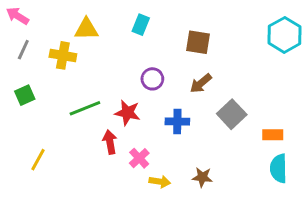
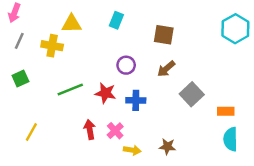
pink arrow: (17, 16) -> (14, 13), turned -102
blue cross: (177, 121) -> (136, 100), moved
red arrow: (110, 142) -> (90, 129), moved

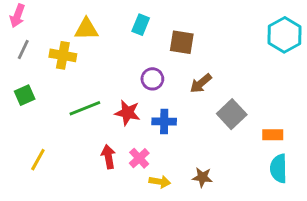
brown square: (164, 35) -> (182, 42), moved

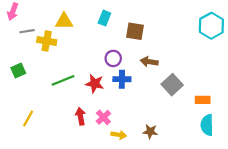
gray line: (23, 50) -> (27, 31), moved, turned 56
brown arrow: (201, 83) -> (149, 62), turned 49
blue cross: (164, 121) -> (122, 79), moved

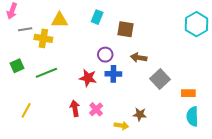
green line: (63, 80) -> (46, 73), moved
brown star: (150, 132) -> (140, 114), moved
yellow arrow: (119, 135) -> (121, 126), moved

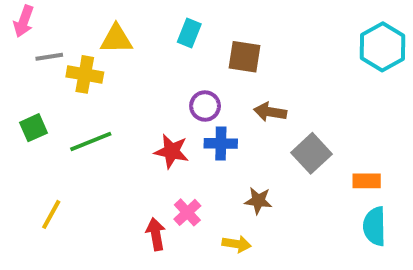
red arrow: (75, 108) -> (156, 234), moved
brown star: (140, 114) -> (258, 201), moved

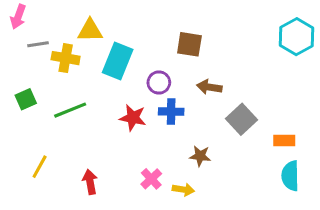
cyan rectangle: (189, 33) -> (118, 61), moved, size x1.6
pink cross: (187, 212) -> (151, 179), moved
red arrow: (156, 234) -> (90, 182), moved

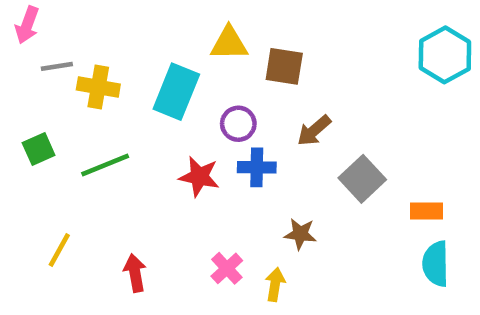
yellow triangle: (90, 31) -> (229, 43), moved
brown arrow: (209, 87) -> (314, 131), turned -50
yellow arrow: (183, 190) -> (275, 284), turned -90

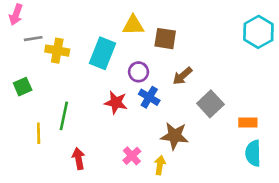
green line: (105, 165) -> (64, 116), moved, turned -56
blue cross: (257, 167) -> (149, 97), turned 30
brown star: (300, 234) -> (174, 136), size x1.5
yellow line: (59, 250) -> (39, 133), moved, turned -30

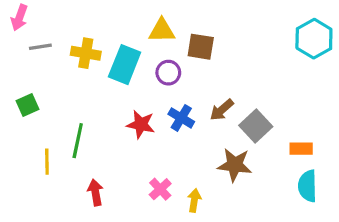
yellow cross: (57, 51) -> (86, 53), moved
purple circle: (139, 72) -> (168, 73), moved
brown arrow: (182, 76) -> (222, 110), moved
brown star: (174, 136) -> (235, 165), moved

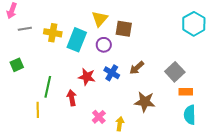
yellow triangle: (162, 31) -> (100, 19), turned -48
gray square: (256, 126) -> (175, 72), moved
yellow line: (47, 162) -> (38, 110), moved
red arrow: (95, 192) -> (72, 98), moved

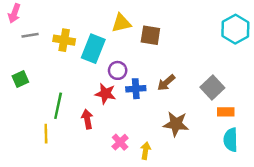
yellow triangle: (100, 19) -> (121, 23), turned 36
purple circle: (104, 45) -> (118, 70), moved
blue cross: (112, 73) -> (136, 89), turned -35

